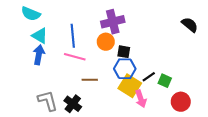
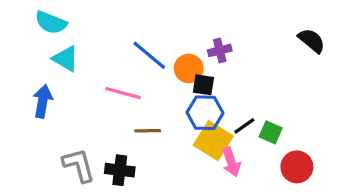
purple cross: (113, 22) -> (220, 50), moved, size x0.6
blue line: (73, 36) -> (149, 55), moved, turned -45
orange circle: (106, 42) -> (189, 68), moved
blue arrow: (39, 55) -> (43, 101), moved
black cross: (73, 104) -> (120, 170), turned -30

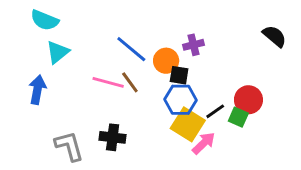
cyan triangle: (66, 59) -> (58, 52), turned 50
brown line: (148, 131) -> (130, 82), moved, turned 55
pink arrow: (231, 162) -> (204, 143), turned -115
red circle: (297, 167) -> (248, 100), moved
black cross: (120, 170) -> (113, 137), moved

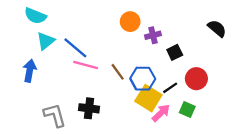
blue line: (131, 49) -> (75, 48), moved
orange circle: (166, 61) -> (130, 22), moved
black square: (179, 75) -> (175, 52), moved, turned -35
brown line: (130, 82) -> (118, 72), moved
green square: (238, 117) -> (187, 110), moved

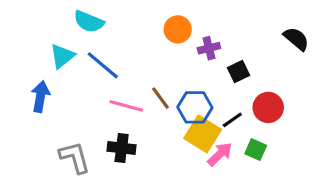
cyan semicircle: (35, 16) -> (89, 22), moved
pink line: (86, 65) -> (126, 106), moved

